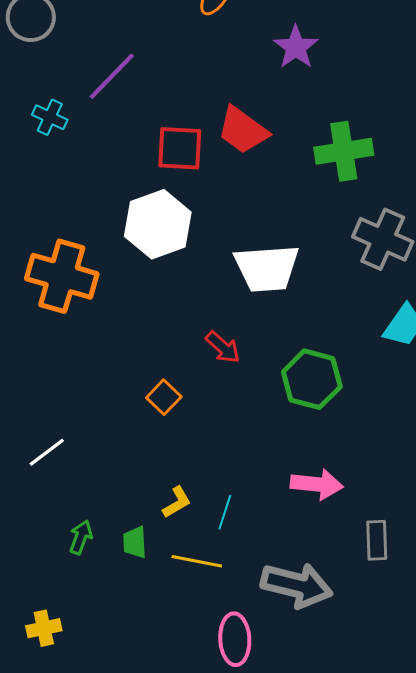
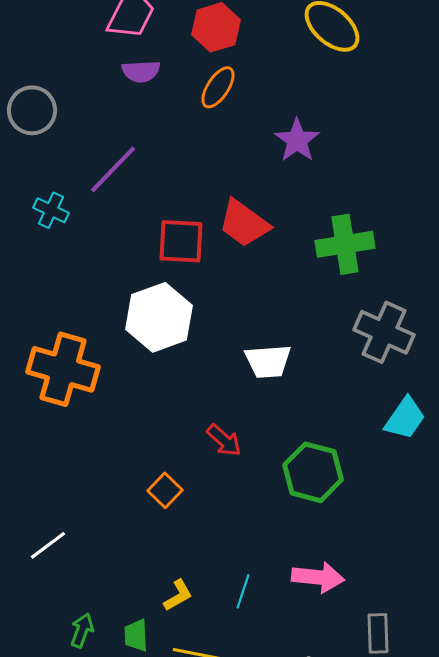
white trapezoid: (267, 268) -> (268, 361), size x0.7
cyan line: (225, 512) -> (243, 591), moved

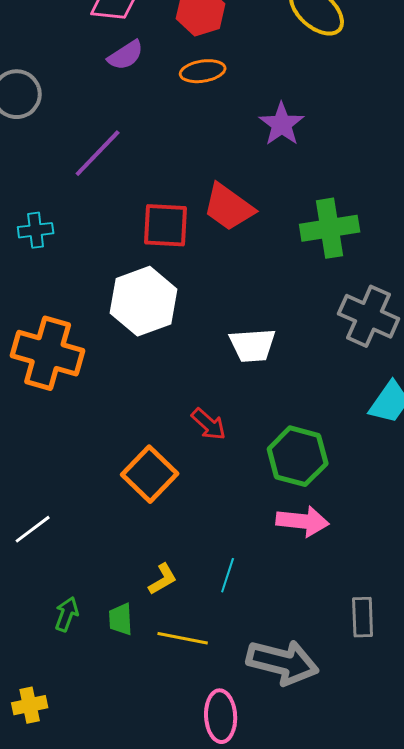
purple semicircle: (141, 71) -> (126, 55), turned -30
orange ellipse: (218, 87) -> (203, 71), turned 48
cyan cross: (51, 210) -> (36, 230), moved, turned -32
orange square: (165, 490) -> (150, 474), size x1.6
pink arrow: (318, 577) -> (303, 521), moved

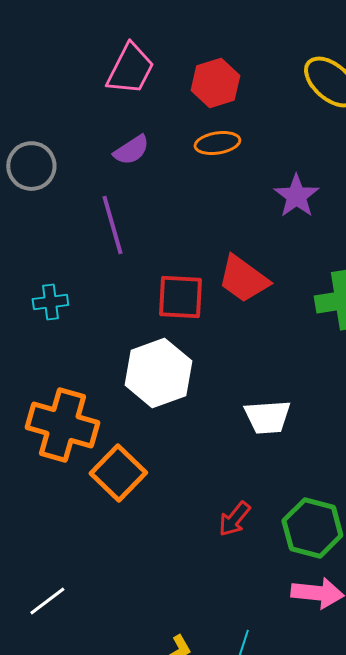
purple semicircle: (126, 55) -> (131, 150), moved
purple line: (98, 153) -> (112, 225), turned -60
red arrow: (209, 424) -> (234, 519), moved, turned 87
orange square: (150, 474) -> (118, 473), moved

